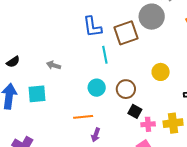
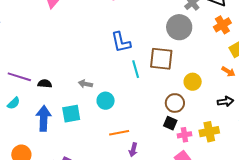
brown square: (126, 33) -> (161, 59), moved, turned 30
black semicircle: (13, 62) -> (45, 84), turned -136
cyan circle: (97, 88) -> (106, 101), moved
brown circle: (126, 89) -> (175, 103), moved

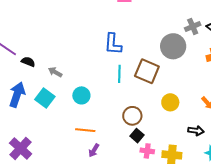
gray arrow: (85, 84) -> (55, 72), moved
brown circle: (175, 103) -> (132, 116), moved
cyan square: (71, 114) -> (45, 98), turned 30

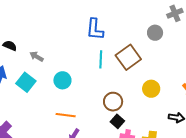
gray circle: (173, 46) -> (155, 33), size x0.6
brown square: (147, 71) -> (128, 57), turned 30

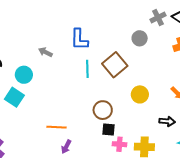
gray arrow: (37, 56) -> (45, 52), moved
cyan circle: (62, 80) -> (24, 75), moved
black square: (117, 121) -> (108, 129), turned -32

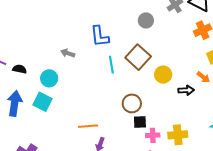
gray circle: (140, 38) -> (146, 20), moved
yellow circle: (140, 94) -> (163, 75), moved
black arrow: (167, 121) -> (186, 90), moved

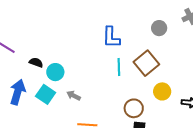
gray arrow: (68, 53) -> (74, 96), moved
black semicircle: (20, 69) -> (36, 62), moved
yellow circle: (163, 75) -> (162, 91), moved

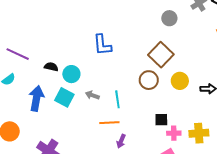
blue L-shape: (111, 37) -> (102, 45), moved
cyan line: (119, 67) -> (117, 99), moved
brown circle: (134, 108) -> (149, 80), moved

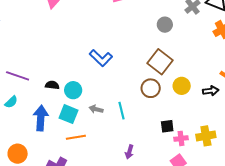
blue L-shape: (102, 45) -> (101, 58), turned -35
orange line: (109, 123) -> (76, 137), moved

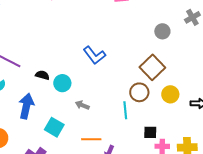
cyan line: (121, 111) -> (125, 110), moved
cyan square: (68, 114) -> (54, 127), moved
orange line: (76, 137) -> (91, 139), moved

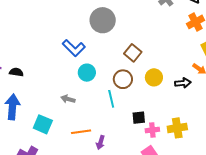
gray circle: (162, 31) -> (103, 20), moved, size x1.6
brown square: (152, 67) -> (133, 53), size x0.7
black semicircle: (42, 75) -> (16, 72), moved
cyan circle: (62, 83) -> (87, 73), moved

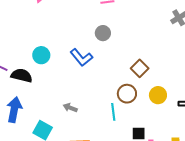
gray circle: (103, 20) -> (103, 33), moved, size x0.6
black semicircle: (16, 72) -> (22, 76), size x1.5
cyan circle: (87, 73) -> (41, 55), moved

